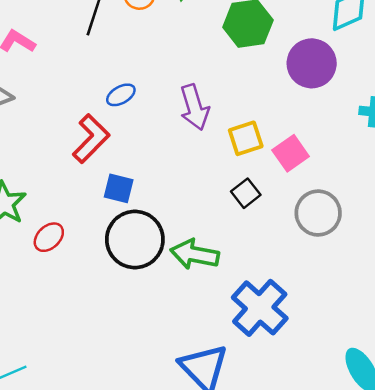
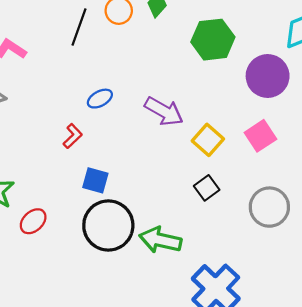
purple arrow: (194, 107) -> (164, 111), turned -45
yellow square: (246, 138) -> (208, 140), turned -32
red L-shape: (91, 139) -> (73, 136), size x0.6
pink square: (291, 153) -> (260, 136), moved

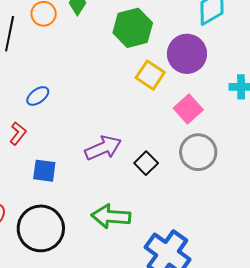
purple arrow: (164, 111) -> (103, 148), moved, turned -45
yellow square: (208, 140) -> (150, 75), moved
gray circle: (269, 207) -> (198, 152), moved
black circle: (108, 226) -> (41, 228), moved

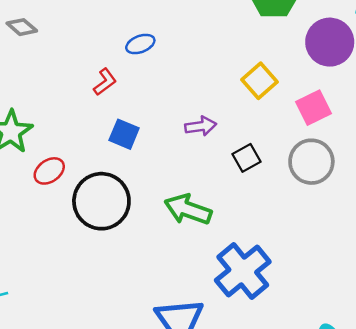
yellow square: (150, 75) -> (260, 81), moved
purple arrow: (103, 148) -> (201, 126), size x0.7

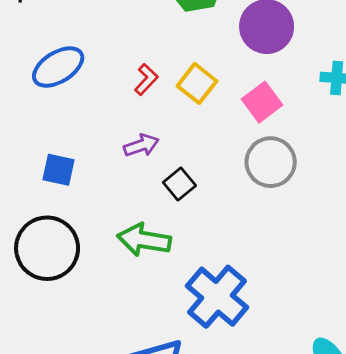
blue ellipse: (140, 44) -> (58, 67), size x1.6
red L-shape: (105, 82) -> (146, 79), moved
black square: (246, 158) -> (179, 184), moved

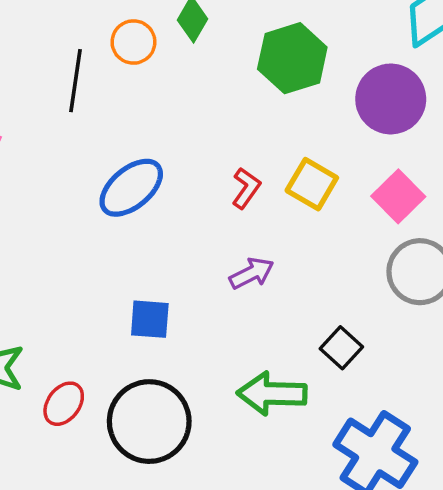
black square: (179, 184) -> (341, 348), moved

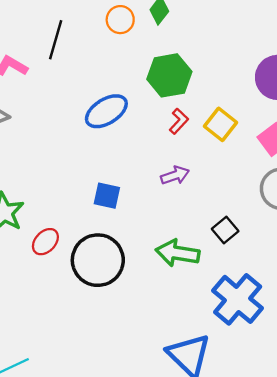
green hexagon: (292, 58) -> (169, 75), moved
black line: (75, 81) -> (56, 40), moved

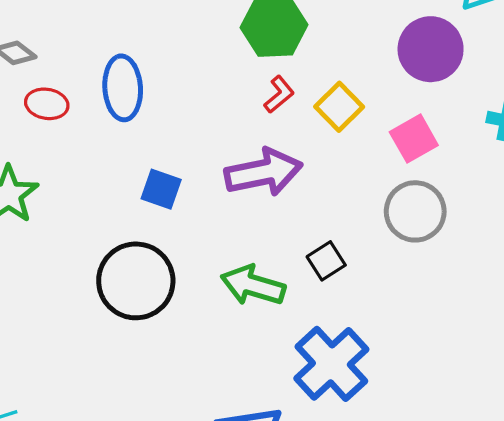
blue ellipse: (106, 111) -> (123, 88), moved, turned -69
purple arrow: (175, 175) -> (263, 172), size x1.8
red ellipse: (45, 242) -> (47, 104), moved, turned 48

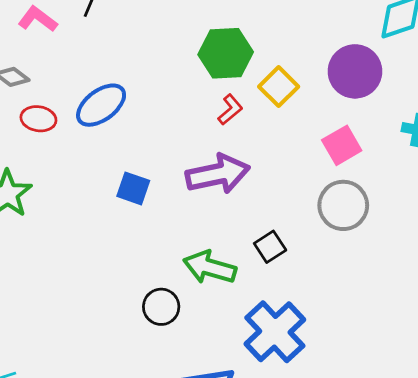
blue ellipse: (123, 88) -> (101, 105), turned 57
yellow square: (339, 107) -> (279, 87), moved
black circle: (136, 281) -> (161, 307), moved, size x0.6

